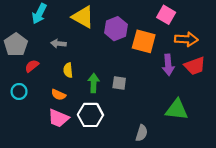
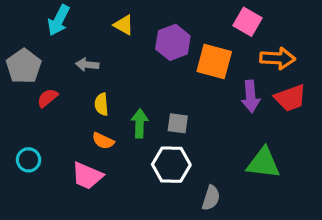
yellow triangle: (83, 17) -> (124, 25), size x0.6
cyan circle: (19, 91) -> (29, 160), moved
orange semicircle: (58, 95) -> (103, 141), moved
white hexagon: (90, 115) -> (171, 165), moved

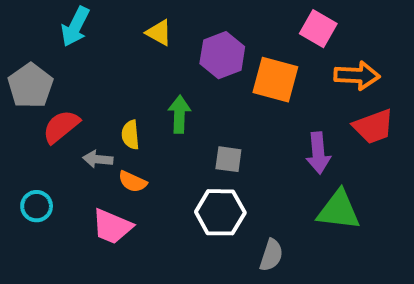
gray arrow: (87, 65) -> (98, 159), moved
purple arrow: (251, 96) -> (318, 153), moved
red semicircle: (48, 98) -> (61, 127), size x1.4
green arrow: (140, 123) -> (179, 114), moved

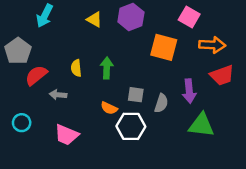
purple hexagon: (222, 55) -> (131, 17), moved
yellow semicircle: (130, 135) -> (76, 68), moved
orange semicircle: (132, 182) -> (109, 108), moved
gray semicircle: (271, 255) -> (161, 103), moved

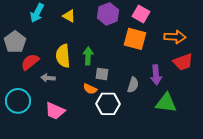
pink square: (189, 17) -> (141, 14), moved
yellow triangle: (94, 19) -> (69, 16), moved
yellow semicircle: (76, 68) -> (63, 56), size x1.6
gray square: (136, 95) -> (102, 74), moved
cyan circle: (22, 123) -> (18, 101), size x1.6

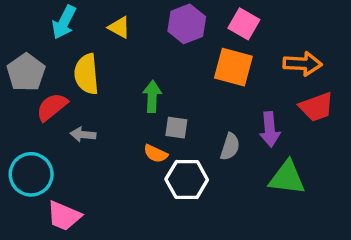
yellow semicircle: (63, 56) -> (86, 74), moved
pink trapezoid: (55, 111) -> (64, 216), moved

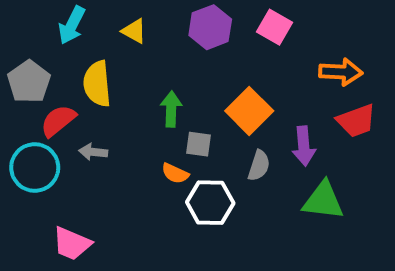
orange square: (233, 67) -> (249, 111), moved, turned 30
cyan circle: (31, 174) -> (35, 168), moved

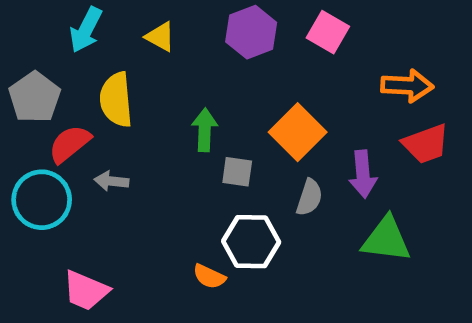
orange semicircle: (175, 173) -> (209, 277), moved

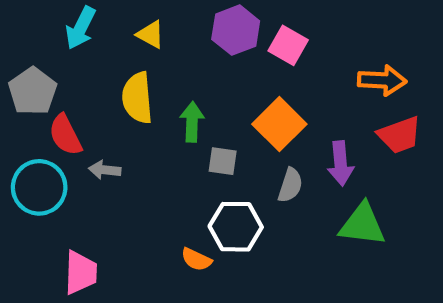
pink square: (328, 32) -> (288, 45), moved
yellow semicircle: (116, 100) -> (137, 98), moved
red semicircle: (70, 144) -> (65, 135), turned -78
pink trapezoid: (86, 291) -> (81, 273), turned -111

